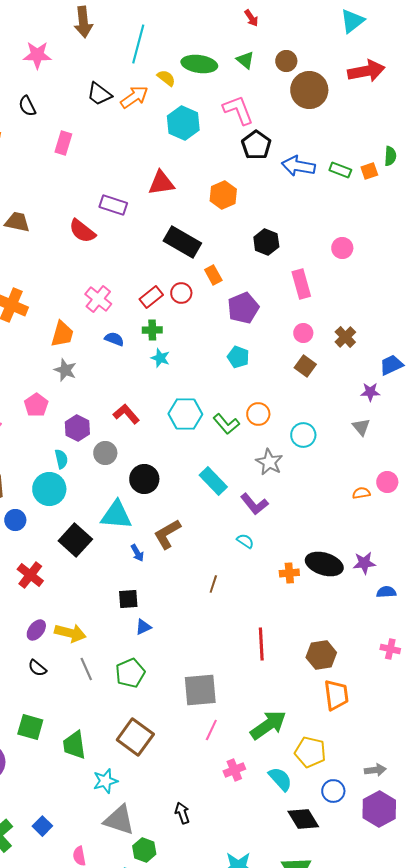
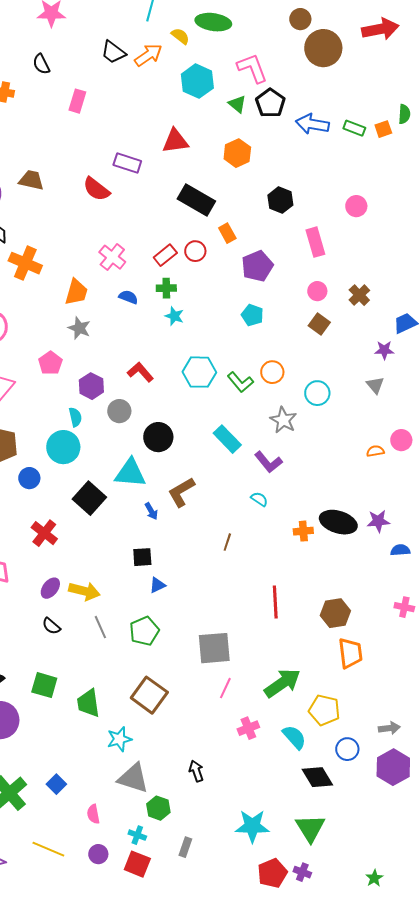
green triangle: (245, 60) -> (237, 104), moved

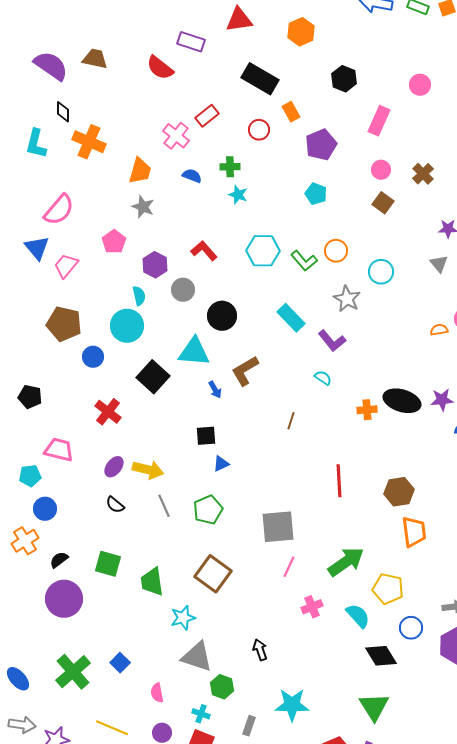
pink rectangle: (315, 242) -> (379, 121), turned 40
red rectangle: (165, 255) -> (207, 116), moved
cyan star: (252, 826) -> (292, 705), moved

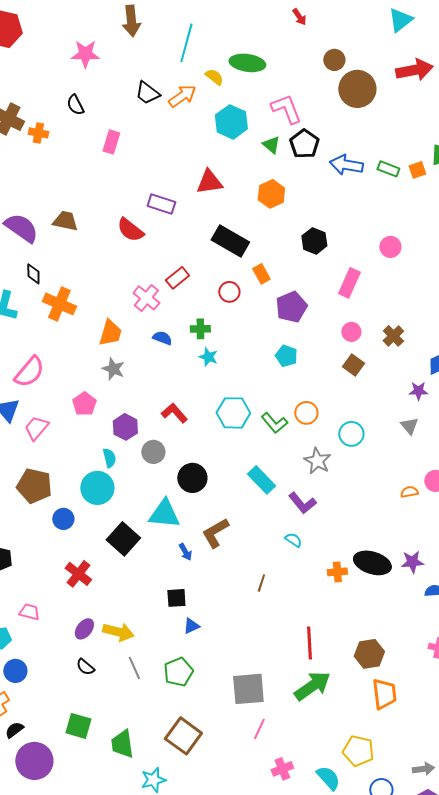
pink trapezoid: (59, 450) -> (29, 612), size x0.7
black semicircle: (59, 560) -> (14, 730), moved
green arrow: (346, 562) -> (312, 686), moved

